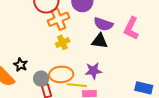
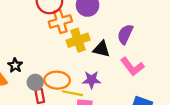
purple semicircle: (103, 24) -> (125, 34), moved, turned 90
pink L-shape: (131, 28) -> (132, 67), moved, turned -70
yellow cross: (63, 42) -> (78, 40), moved, size x1.5

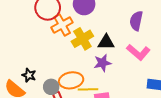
purple semicircle: (125, 34) -> (136, 21), moved
purple star: (92, 80) -> (102, 63), moved

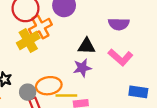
purple semicircle: (136, 21) -> (119, 24), turned -102
yellow cross: (82, 39) -> (28, 40), moved

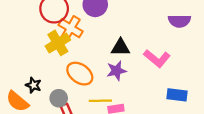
purple semicircle: (119, 24) -> (179, 21), moved
orange cross: (40, 27) -> (71, 28), turned -30
orange ellipse: (49, 86) -> (80, 74), moved, turned 45

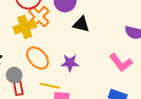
black triangle: (120, 47) -> (81, 24), moved
pink L-shape: (157, 58) -> (121, 63), moved

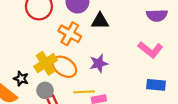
orange cross: (39, 17) -> (70, 34), moved
yellow cross: (25, 27) -> (46, 63), moved

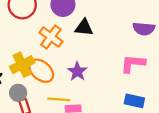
pink L-shape: (150, 50) -> (133, 64), turned 140
purple star: (99, 63) -> (77, 71), turned -30

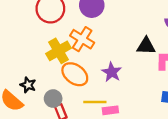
black triangle: (84, 27) -> (146, 46), moved
yellow cross: (22, 65) -> (59, 51), moved

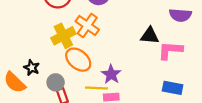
purple star: (112, 72) -> (111, 74), moved

